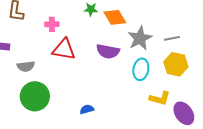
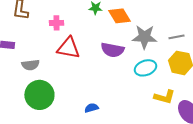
gray star: (140, 38) -> (144, 37), turned 30
cyan ellipse: (141, 69) -> (145, 68), turned 60

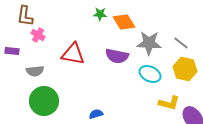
pink cross: (56, 23) -> (38, 35), moved, turned 32
gray line: (176, 37) -> (181, 43), turned 49
cyan ellipse: (145, 68) -> (150, 74), turned 45

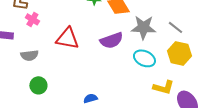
purple semicircle: (117, 56) -> (111, 40), turned -30
green circle: (44, 101) -> (38, 85), size x0.6

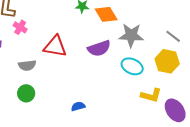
gray line: (175, 27) -> (173, 36), moved
gray semicircle: (29, 55) -> (27, 65), moved

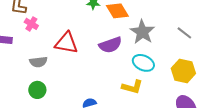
gray star: (131, 35) -> (142, 32), turned 30
yellow hexagon: (167, 61) -> (183, 71), moved
yellow L-shape: (151, 95) -> (132, 87), moved

